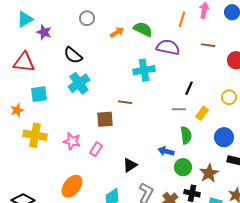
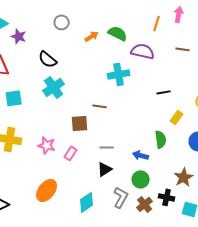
black line: (189, 88) -> (164, 92), turned 56
gray line: (179, 109) -> (107, 147), moved
green circle: (183, 167) -> (141, 179), moved

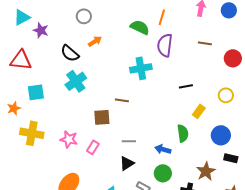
orange line: (157, 23) -> (162, 17), moved
orange arrow: (92, 36) -> (95, 41), moved
purple semicircle: (143, 51) -> (165, 45), turned -95

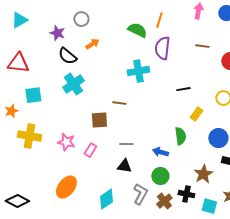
purple star: (41, 30) -> (57, 33), moved
black triangle: (127, 163) -> (124, 166), turned 42

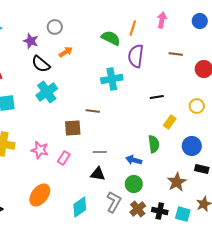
pink arrow: (198, 11) -> (162, 20), moved
black cross: (186, 194) -> (160, 211), moved

